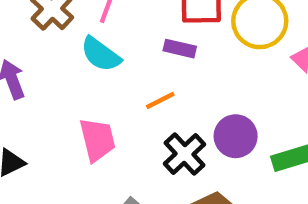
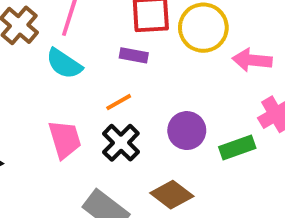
black cross: (185, 154) -> (121, 143), moved

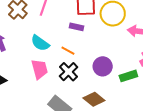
cyan semicircle: (64, 64) -> (40, 43), moved
orange line: (119, 102) -> (68, 51), turned 56

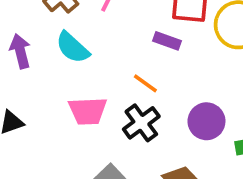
cyan semicircle: (40, 43) -> (72, 48), moved
pink trapezoid: (40, 69) -> (88, 111), turned 95

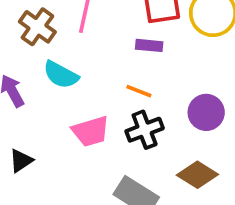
black cross: (141, 123) -> (145, 130), turned 30

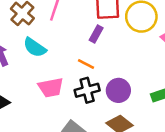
purple rectangle: (149, 45) -> (96, 34), turned -72
purple circle: (206, 112) -> (118, 90), moved

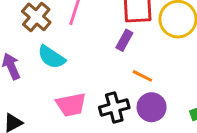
orange line: (86, 64) -> (142, 76), moved

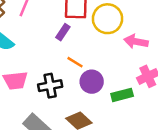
purple circle: (152, 107) -> (92, 82), moved

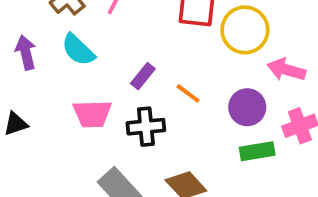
purple rectangle: (63, 32) -> (143, 76), moved
purple circle: (92, 82) -> (247, 107), moved

